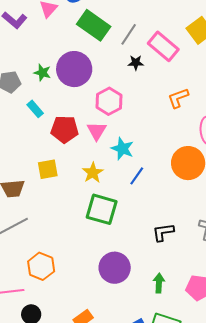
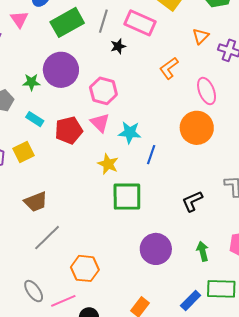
green rectangle: (94, 25) -> (67, 22), turned -48
yellow square: (48, 169) -> (23, 152), moved

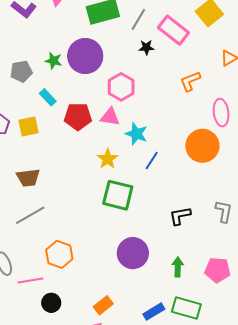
pink triangle: (100, 123) -> (110, 117), turned -50

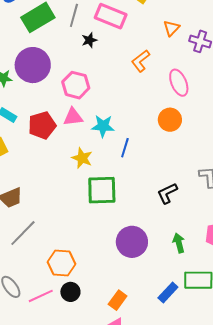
orange circle: (202, 146) -> (170, 120), size x0.7
black circle: (51, 303) -> (70, 292), moved

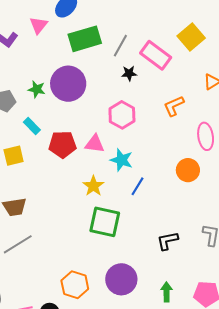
pink hexagon: (76, 85) -> (122, 115), moved
orange hexagon: (61, 263) -> (75, 285), moved

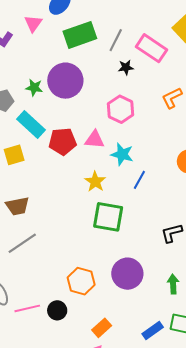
cyan rectangle: (32, 126) -> (31, 124), size x1.6

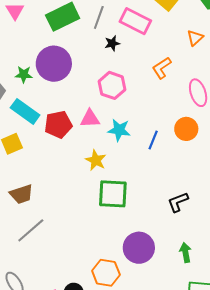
blue line: (139, 180) -> (153, 140), moved
orange hexagon: (81, 281) -> (106, 273), moved

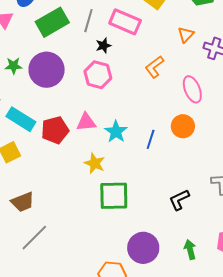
green star: (24, 74) -> (14, 66), moved
pink hexagon: (112, 85) -> (98, 75), moved
cyan star: (119, 130) -> (116, 132), turned 30

